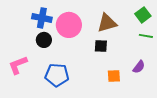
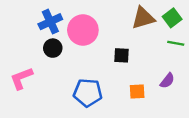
blue cross: (42, 18) -> (50, 22), turned -36
brown triangle: (107, 23) -> (143, 18), moved
blue pentagon: (57, 75) -> (88, 93), moved

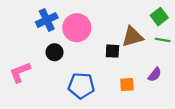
brown triangle: (143, 18) -> (132, 37), moved
black circle: (53, 48) -> (55, 52), moved

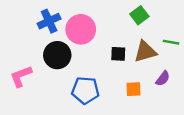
green square: (159, 17) -> (139, 15), moved
brown triangle: (132, 37) -> (145, 52), moved
black circle: (55, 52) -> (57, 55), size x1.5

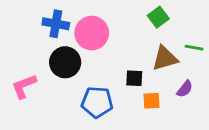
blue cross: (49, 21) -> (56, 24), turned 35
black square: (118, 54) -> (134, 78), moved

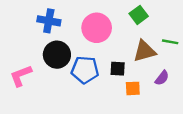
pink circle: (92, 33) -> (97, 28), moved
blue pentagon: (97, 102) -> (85, 70), moved

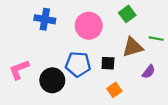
black circle: (57, 55) -> (52, 80), moved
orange square: (133, 88) -> (114, 90), moved, turned -32

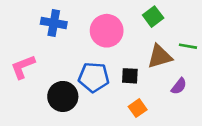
pink L-shape: (19, 70) -> (23, 67), moved

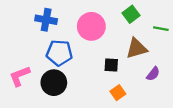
green line: (188, 46) -> (161, 29), moved
pink L-shape: (23, 67) -> (20, 76), moved
blue pentagon: (94, 77) -> (59, 53), moved

